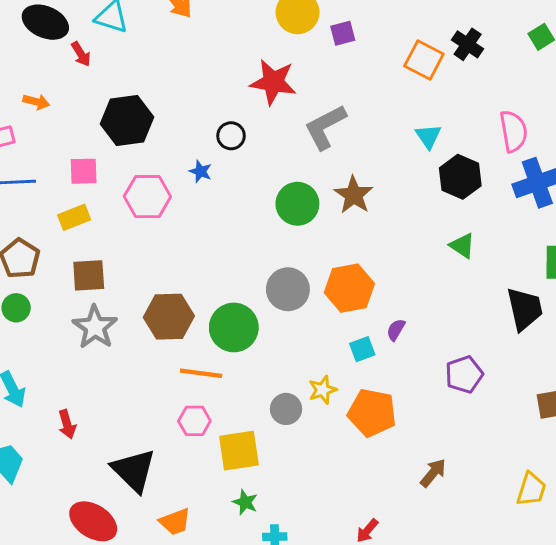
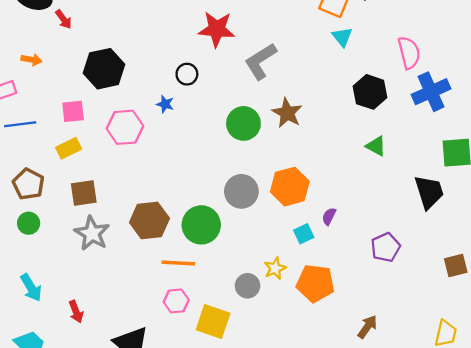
cyan triangle: (428, 136) -> (342, 37), moved
yellow square: (239, 451) -> (213, 322), turned 32

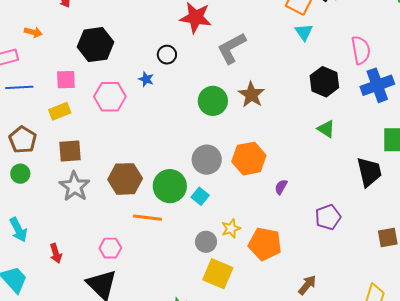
cyan square: (304, 234) -> (200, 196), moved, turned -30
pink hexagon: (176, 301) -> (110, 248), moved
yellow square: (213, 322) -> (218, 274), moved

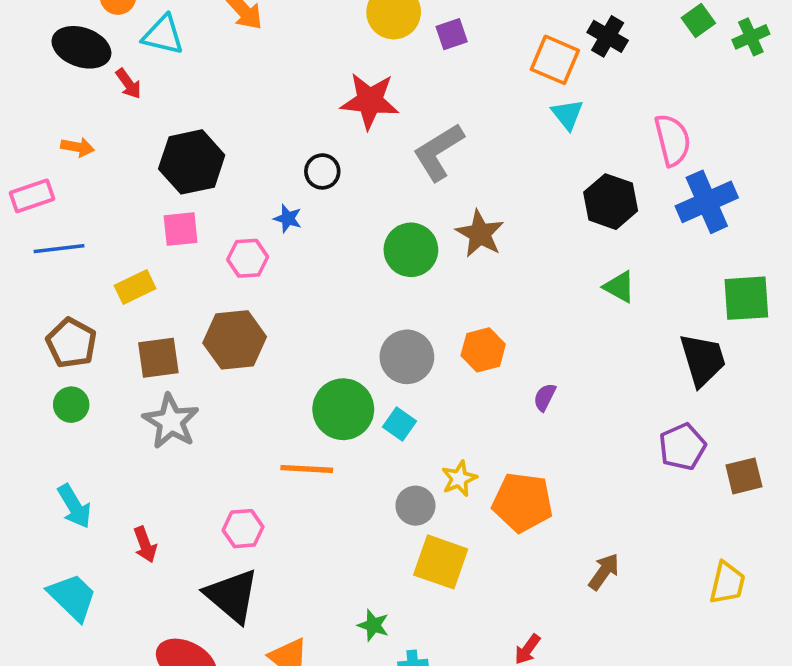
pink square: (66, 80) -> (181, 229), moved
pink hexagon: (110, 97) -> (248, 258), moved, size x0.7
orange hexagon: (249, 159) -> (483, 350), size x0.7
brown hexagon: (125, 179) -> (235, 340), moved
purple pentagon: (328, 217) -> (682, 447), moved

